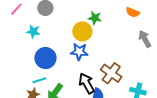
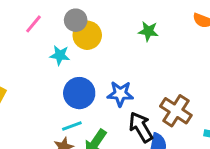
yellow circle: (82, 31) -> (87, 35), moved
blue star: (79, 52) -> (120, 94), moved

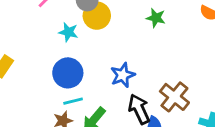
blue circle: (79, 93) -> (68, 73), moved
blue star: (120, 94) -> (123, 75), turned -30

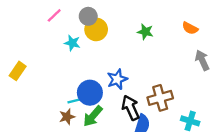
blue circle: (68, 73) -> (90, 93), moved
brown cross: (174, 97) -> (160, 98), turned 35

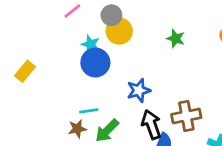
blue circle: (90, 93) -> (95, 63), moved

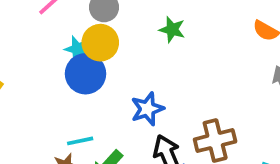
yellow circle: (119, 31) -> (100, 43), moved
green star: (176, 39) -> (172, 30), moved

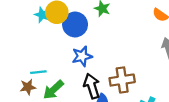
blue circle: (86, 74) -> (75, 25), moved

